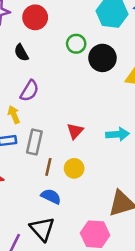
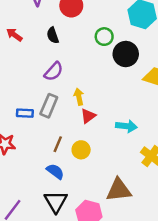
yellow arrow: (14, 115) -> (79, 97), moved
gray rectangle: (34, 142) -> (49, 106), moved
black triangle: (42, 229) -> (56, 202), moved

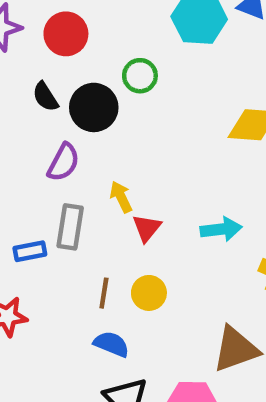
black circle: (126, 54) -> (94, 107), moved

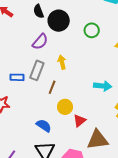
green circle: (140, 76) -> (92, 30), moved
red triangle: (147, 228) -> (80, 121), moved
brown line: (104, 293) -> (52, 87), moved

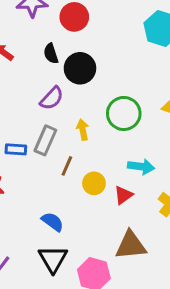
green circle: (92, 30) -> (124, 113), moved, size x1.5
yellow circle: (65, 107) -> (94, 183), moved
red triangle: (80, 121) -> (123, 195), moved

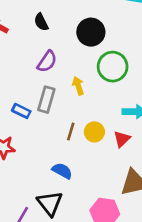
black circle: (80, 68) -> (91, 32), moved
blue rectangle: (16, 149) -> (21, 111), turned 30
brown line: (67, 166) -> (71, 132), moved
black triangle: (53, 259) -> (50, 203), moved

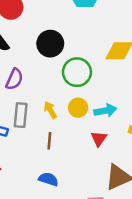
yellow arrow: (78, 86) -> (50, 110), moved
yellow circle: (94, 132) -> (78, 108), moved

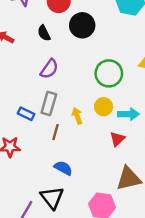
black circle: (50, 44) -> (82, 25), moved
yellow arrow: (50, 110) -> (77, 116), moved
brown line: (49, 141) -> (55, 132), moved

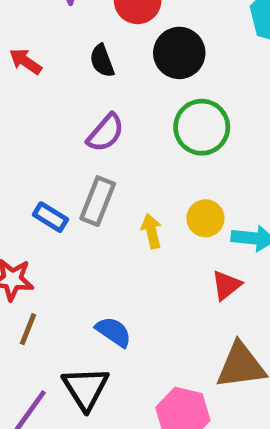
green circle: (109, 73) -> (202, 127), moved
brown line: (55, 132) -> (28, 329), moved

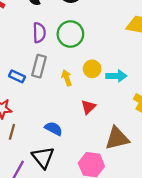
green circle: (202, 127) -> (70, 34), moved
purple semicircle: (106, 133) -> (39, 33), turned -36
red triangle: (226, 285) -> (88, 107), moved

